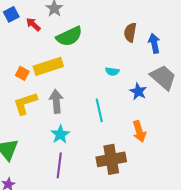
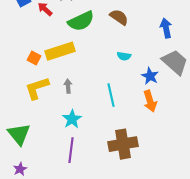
brown semicircle: (130, 32) -> (119, 17), moved, turned 114
gray arrow: (56, 101) -> (68, 86), size x0.6
orange arrow: (139, 131) -> (150, 101), moved

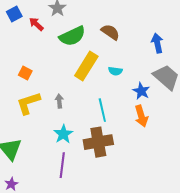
yellow rectangle: (60, 51) -> (86, 66), moved, turned -40
brown cross: (123, 144) -> (98, 142), moved

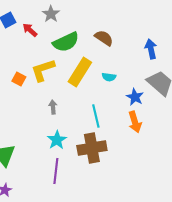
yellow L-shape: (28, 103) -> (43, 70), moved

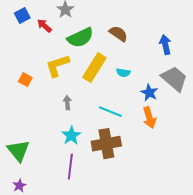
orange square: (19, 79) -> (25, 80), moved
cyan line: (96, 116) -> (110, 112), turned -55

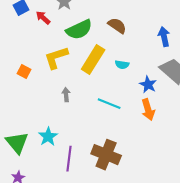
cyan star: (71, 136) -> (48, 137), moved
brown cross: (106, 144) -> (106, 155), moved, turned 32

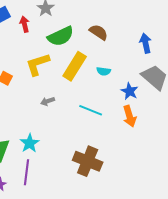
red arrow: (43, 18) -> (25, 24), turned 35
gray arrow: (66, 95) -> (48, 101), turned -104
purple line: (69, 159) -> (27, 172), moved

